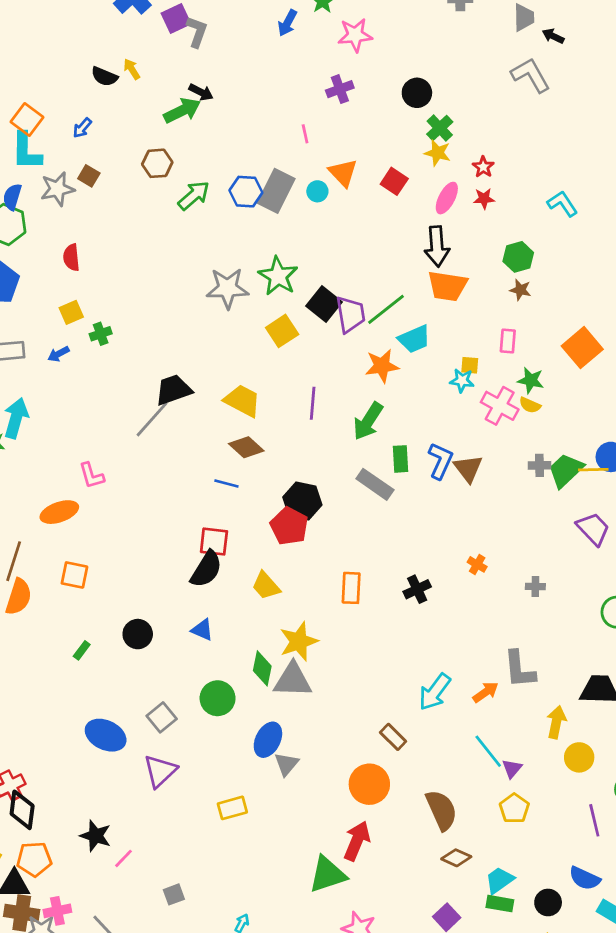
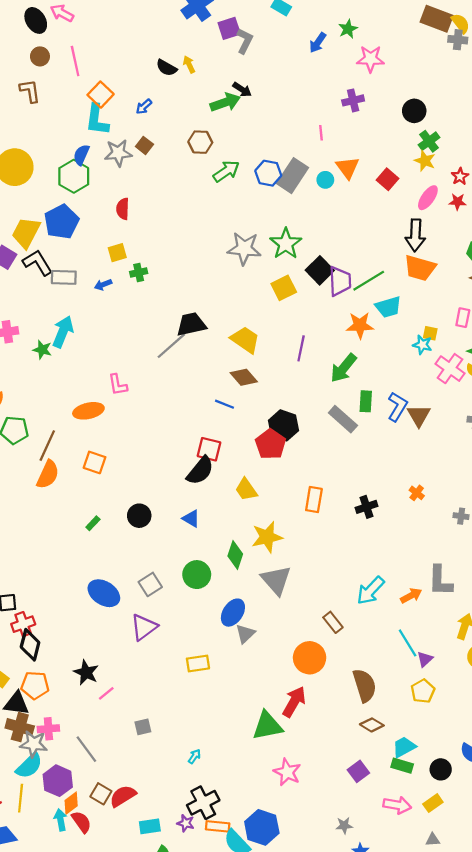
gray triangle: (293, 680) -> (276, 580), moved, turned 40

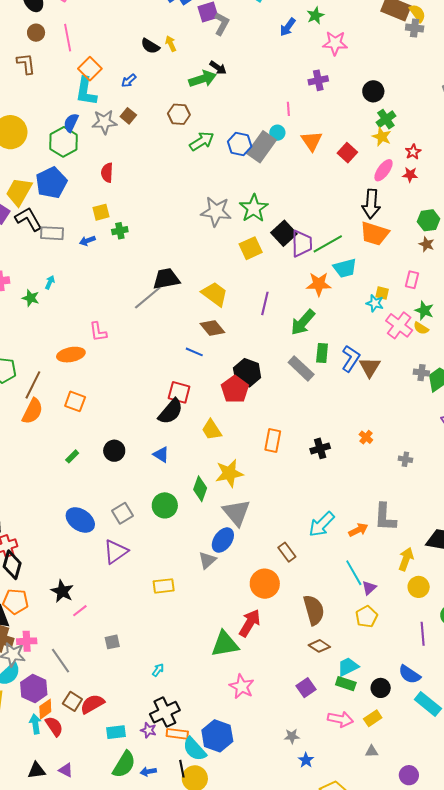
cyan circle: (325, 180) -> (277, 133), moved
cyan arrow: (63, 332) -> (50, 282), size x0.5
blue ellipse: (233, 613) -> (223, 540), moved

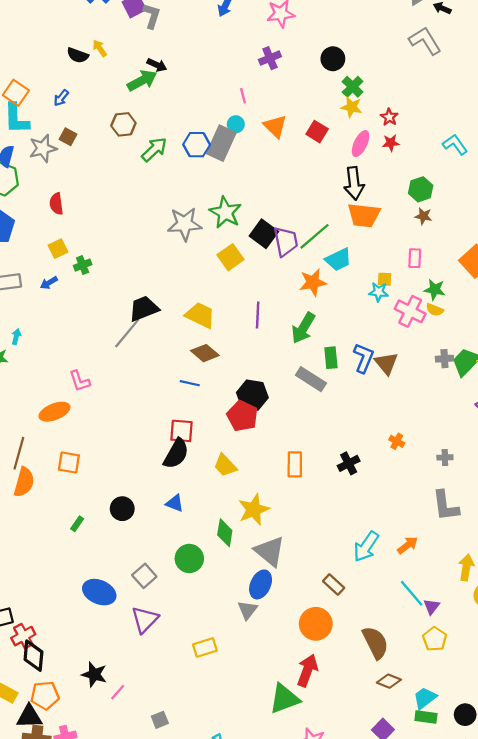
gray L-shape: (385, 517) -> (446, 506), moved

